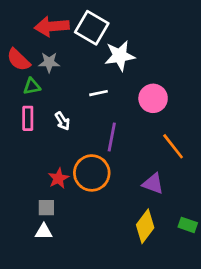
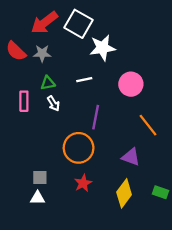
red arrow: (52, 26) -> (44, 23), turned -32
green triangle: (32, 86) -> (48, 83), moved
red star: (58, 178) -> (83, 183), moved

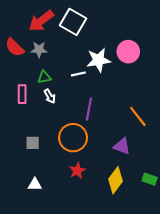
white star: (102, 48) -> (99, 60), moved
pink circle: (131, 84) -> (128, 52), moved
gray square: (40, 177) -> (33, 143), moved

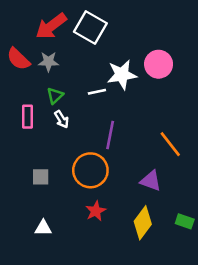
green triangle: (44, 77) -> (55, 96), turned -32

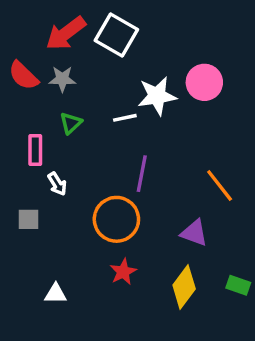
white arrow: (62, 119) -> (57, 184), moved
gray square: (41, 177) -> (28, 219), moved

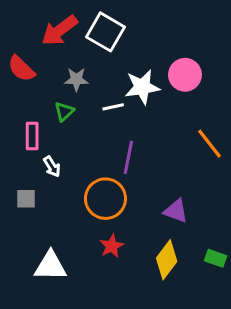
gray star: (62, 79) -> (76, 79), moved
orange line: (220, 185) -> (209, 144), moved
white triangle: (56, 294) -> (50, 266), size x1.6

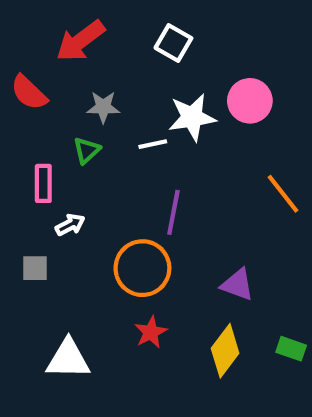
white square: (105, 32) -> (173, 43), moved, size x0.7
white arrow: (52, 167) -> (70, 225), turned -85

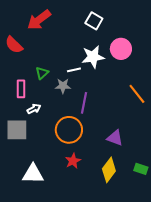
white square: (173, 43) -> (94, 21), moved
gray star: (103, 107) -> (63, 86), moved
gray square: (35, 268) -> (17, 130), size x1.6

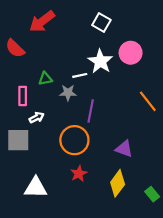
white star: (93, 57) -> (100, 61), turned -30
green triangle: (42, 73) -> (45, 79), turned 32
green rectangle: (141, 169) -> (152, 194), moved, turned 32

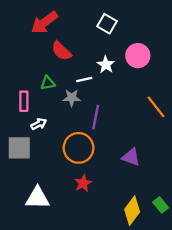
red semicircle: (15, 48) -> (61, 51), moved
white star: (100, 61) -> (106, 65), size x0.7
yellow diamond: (118, 183) -> (132, 211), moved

